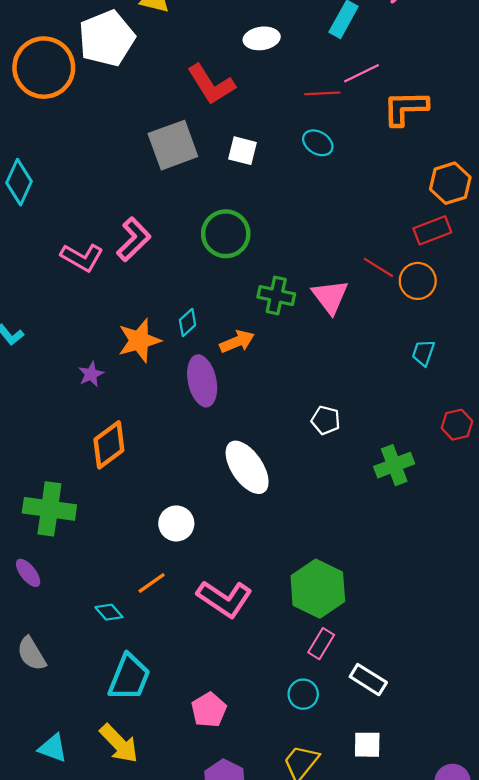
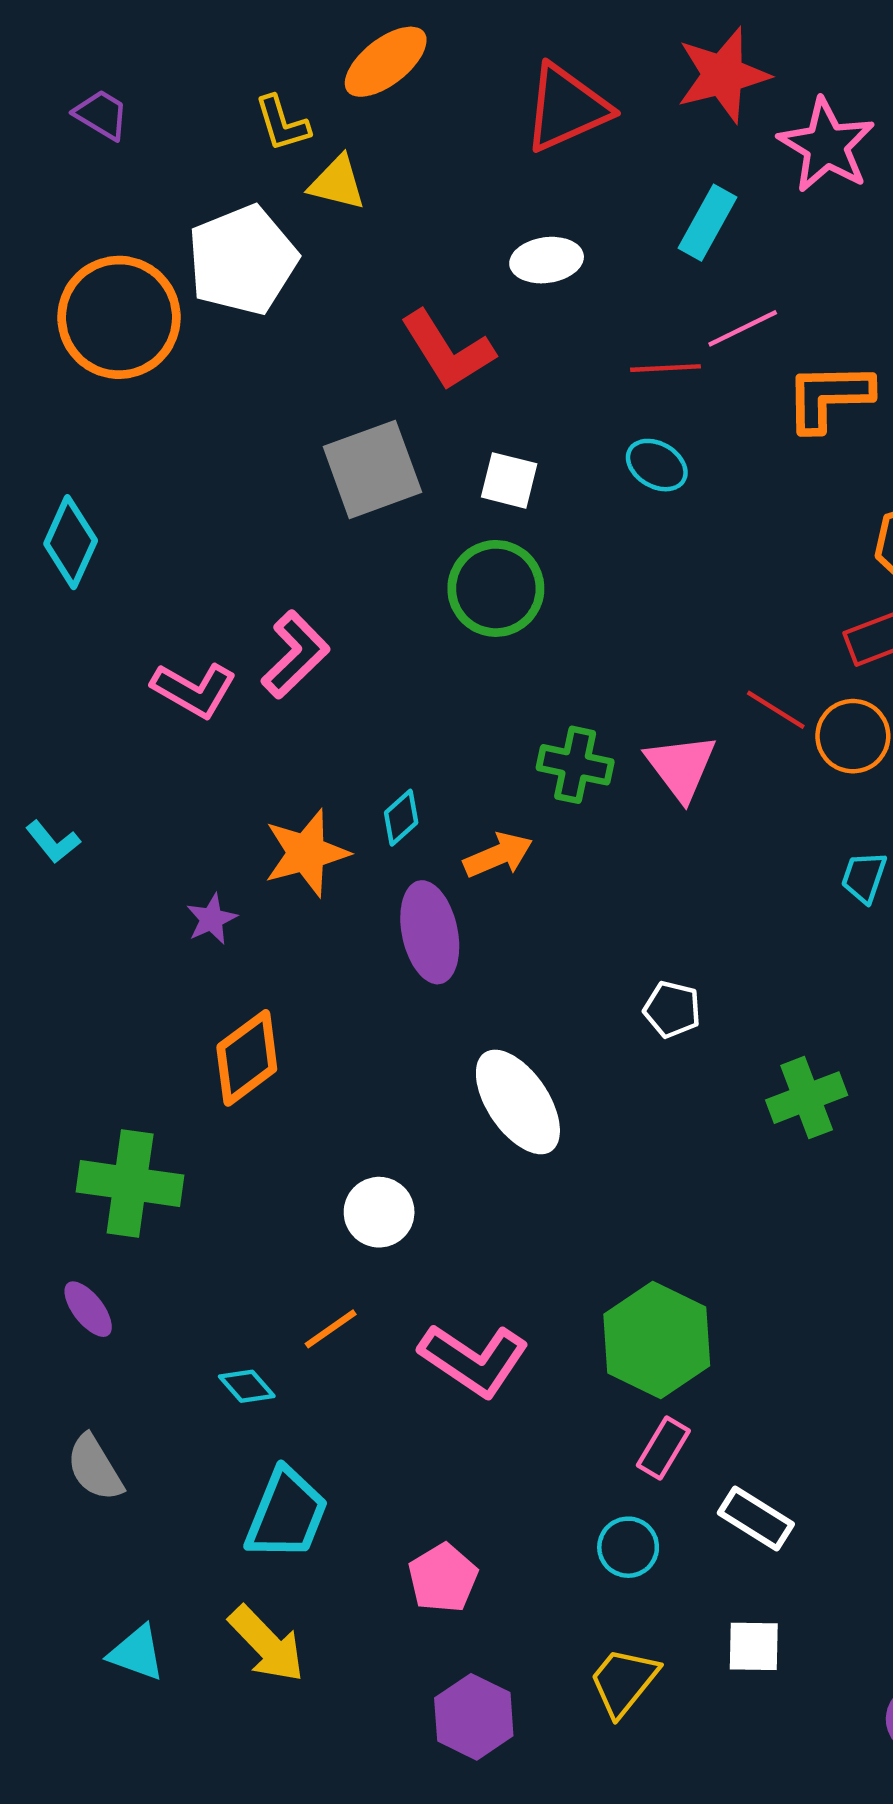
green circle: (226, 234) -> (496, 588), moved

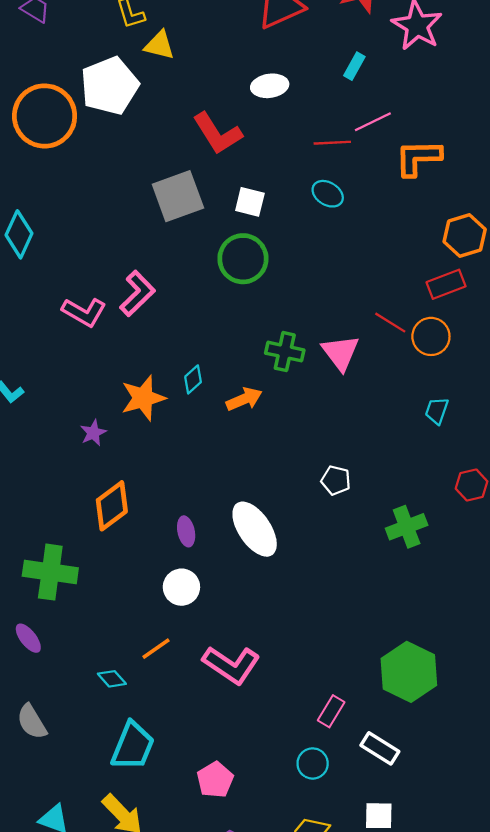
cyan rectangle: (707, 223) -> (354, 66), size x0.7
purple ellipse: (430, 932) -> (186, 531), moved, size x0.6
green hexagon: (657, 1340) -> (409, 672), moved

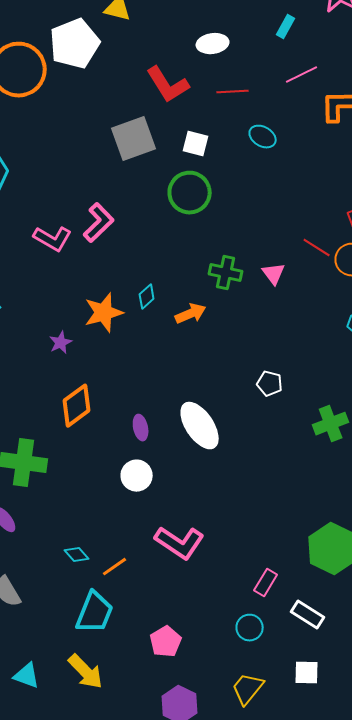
red line: (332, 143) -> (233, 92), moved
pink triangle: (340, 353) -> (274, 274), size x0.7
orange line: (156, 649) -> (115, 567), moved

